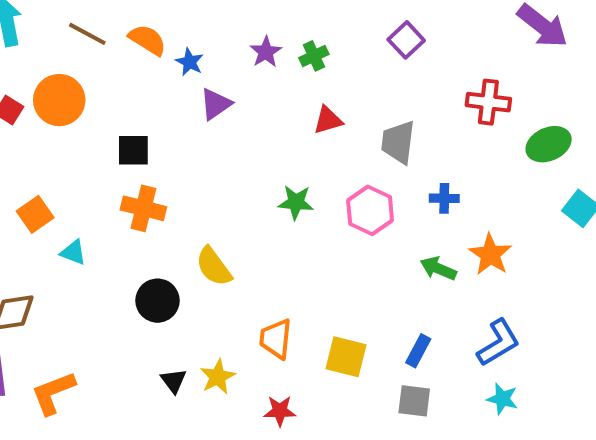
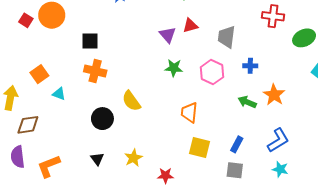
purple triangle: (216, 104) -> (168, 35), moved, turned -36
orange trapezoid: (276, 339) -> (189, 112), moved
black triangle: (174, 381) -> (97, 159), moved

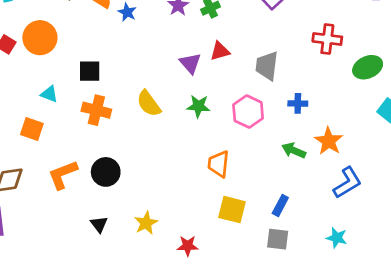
orange square: (39, 74) -> (32, 129), moved, turned -36
cyan triangle: (59, 94) -> (49, 94), moved
yellow semicircle: (131, 101) -> (149, 103), moved
blue L-shape: (278, 140) -> (347, 183), moved
orange L-shape: (49, 166) -> (63, 175), moved

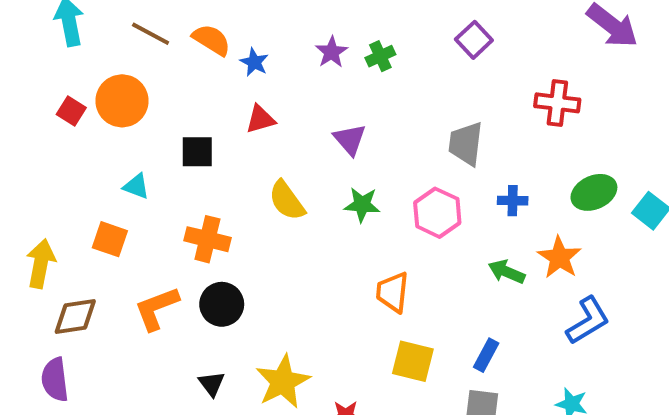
red triangle: (220, 51) -> (260, 119), moved
green ellipse: (368, 67) -> (594, 192), moved
orange cross: (96, 110) -> (207, 239), moved
yellow star: (146, 223) -> (283, 382), size x1.5

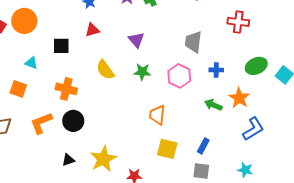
black triangle: (212, 384) -> (68, 160), turned 48

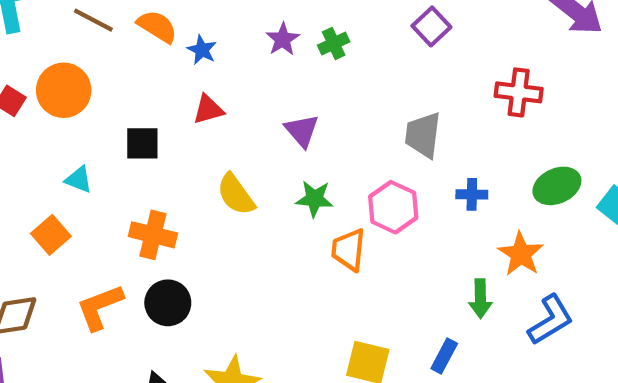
orange square: (18, 89) -> (51, 235), turned 30
green arrow: (213, 105) -> (480, 299), moved, turned -114
orange trapezoid: (157, 115) -> (349, 250), moved

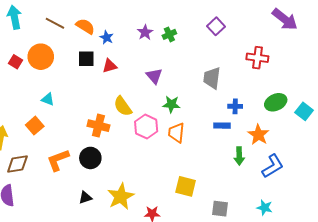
black square: (142, 143) -> (86, 59), moved
green star: (315, 199) -> (171, 104), moved
pink hexagon: (393, 207) -> (146, 127), moved
orange cross: (153, 235) -> (98, 126), moved
blue rectangle: (444, 356) -> (222, 126), moved, turned 63

